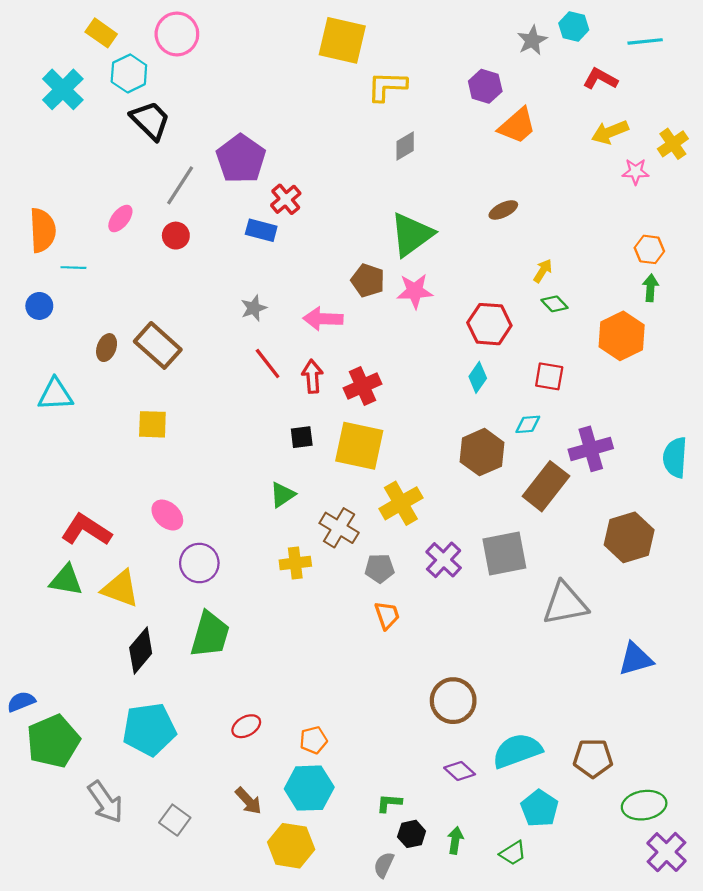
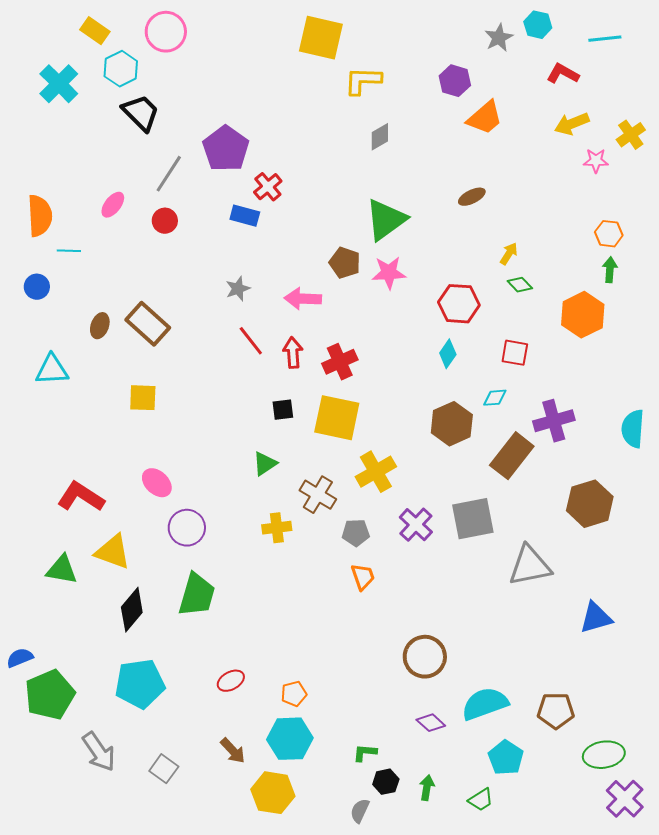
green triangle: (66, 580) -> (62, 570), moved

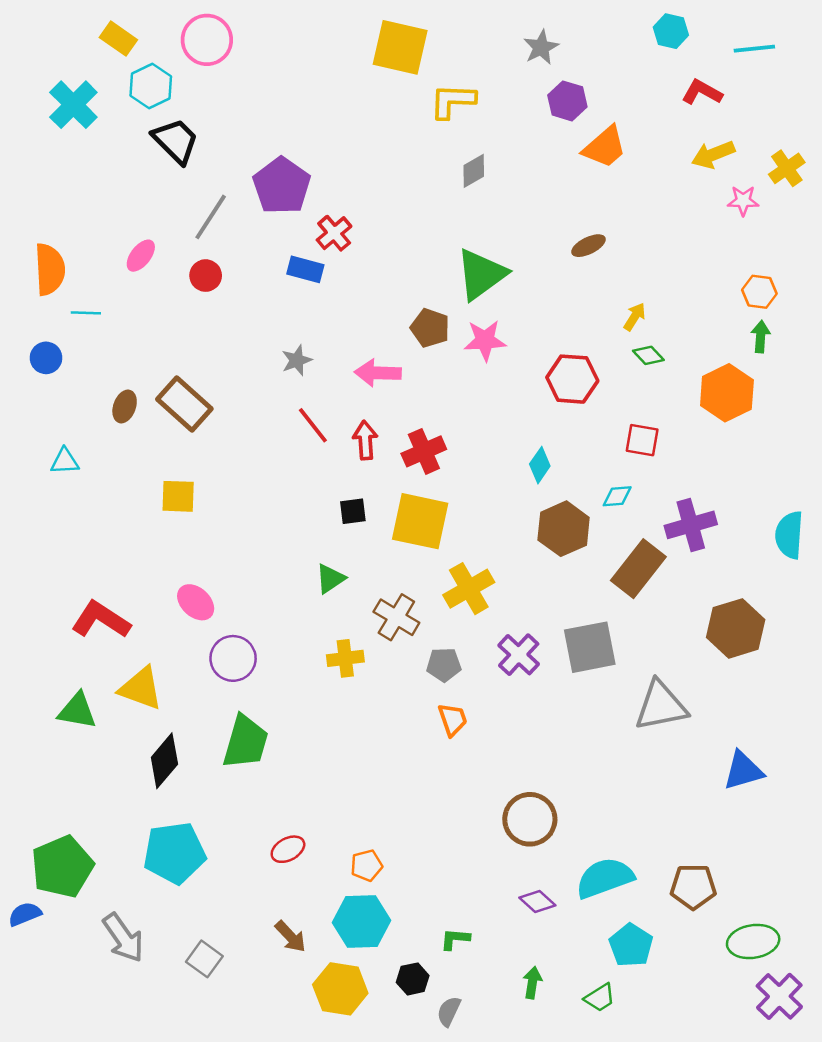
gray star: (499, 38) -> (541, 47), moved
cyan diamond: (448, 354) -> (540, 465), moved
cyan triangle: (52, 370) -> (65, 461), size x0.7
blue semicircle: (20, 658) -> (25, 914), moved
black hexagon: (386, 782) -> (413, 979), moved

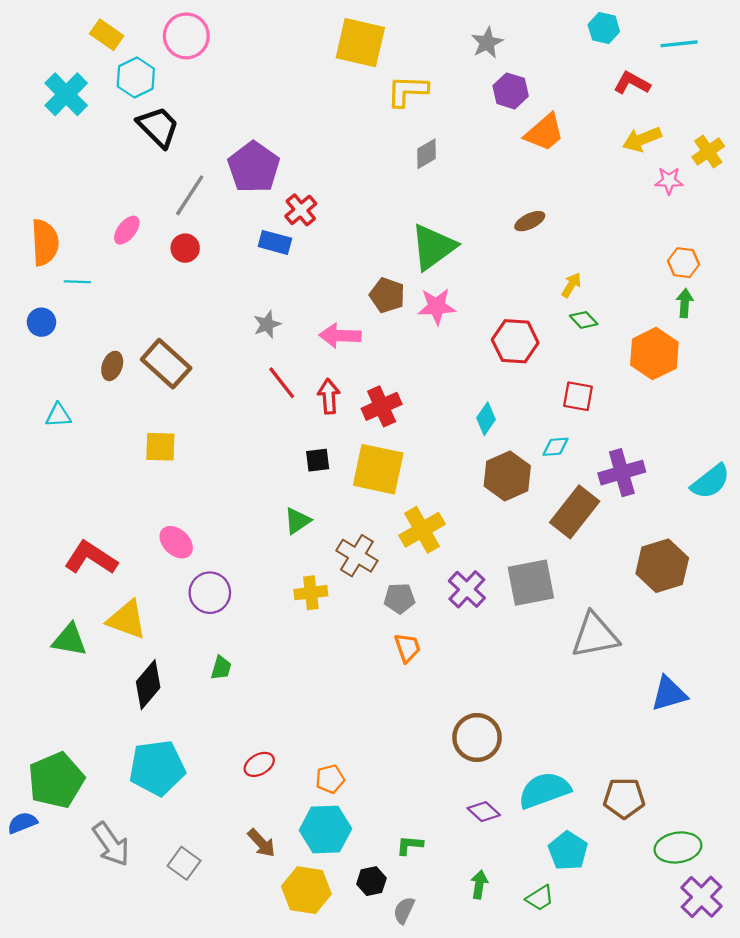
cyan semicircle: (789, 535) -> (710, 482), turned -132
green trapezoid: (246, 742) -> (221, 668), size x0.5

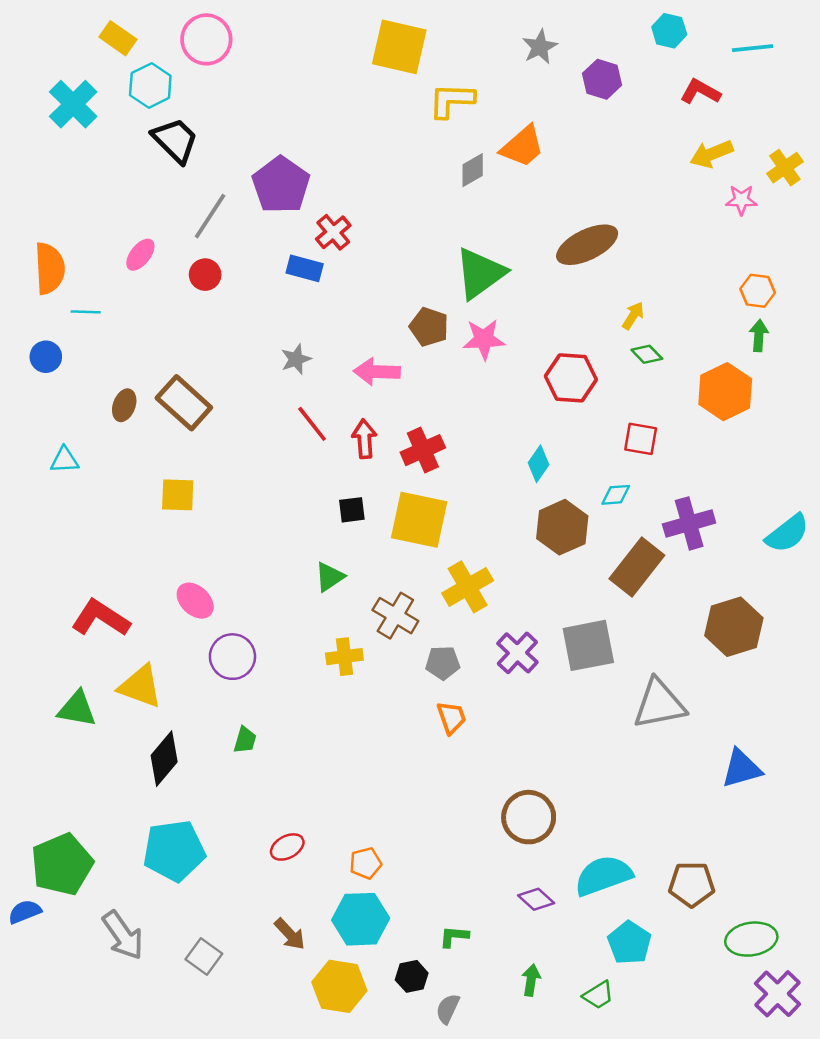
purple hexagon: (511, 91) -> (602, 79), moved
orange trapezoid: (544, 132) -> (522, 146), moved
brown ellipse: (530, 221) -> (587, 245), size x1.8

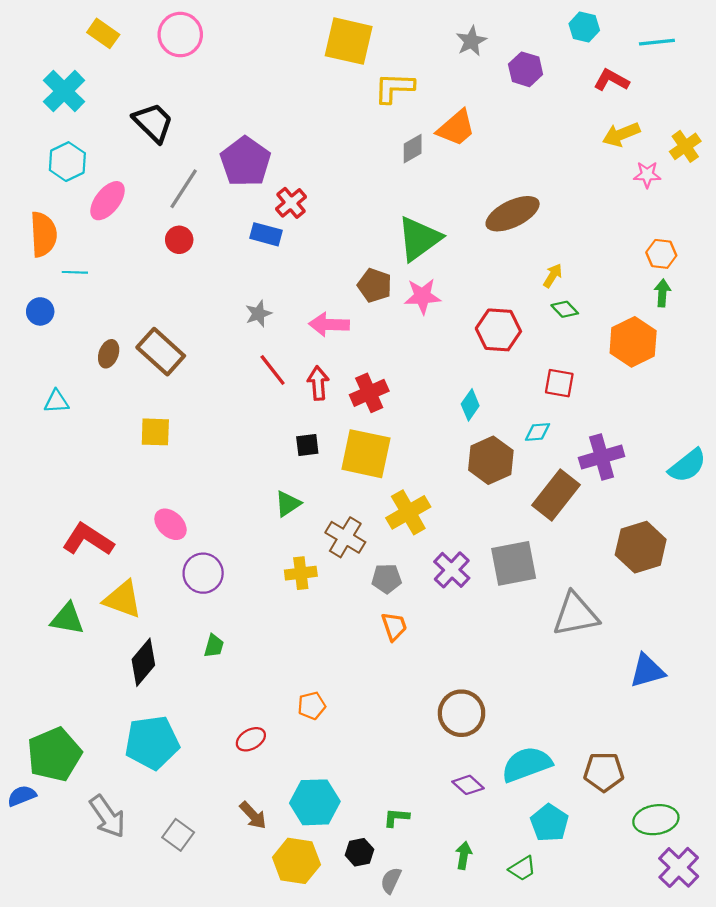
cyan hexagon: (150, 85) -> (67, 162), moved
pink ellipse: (140, 255) -> (108, 201), moved, size x1.4
orange pentagon: (366, 863) -> (312, 706), moved

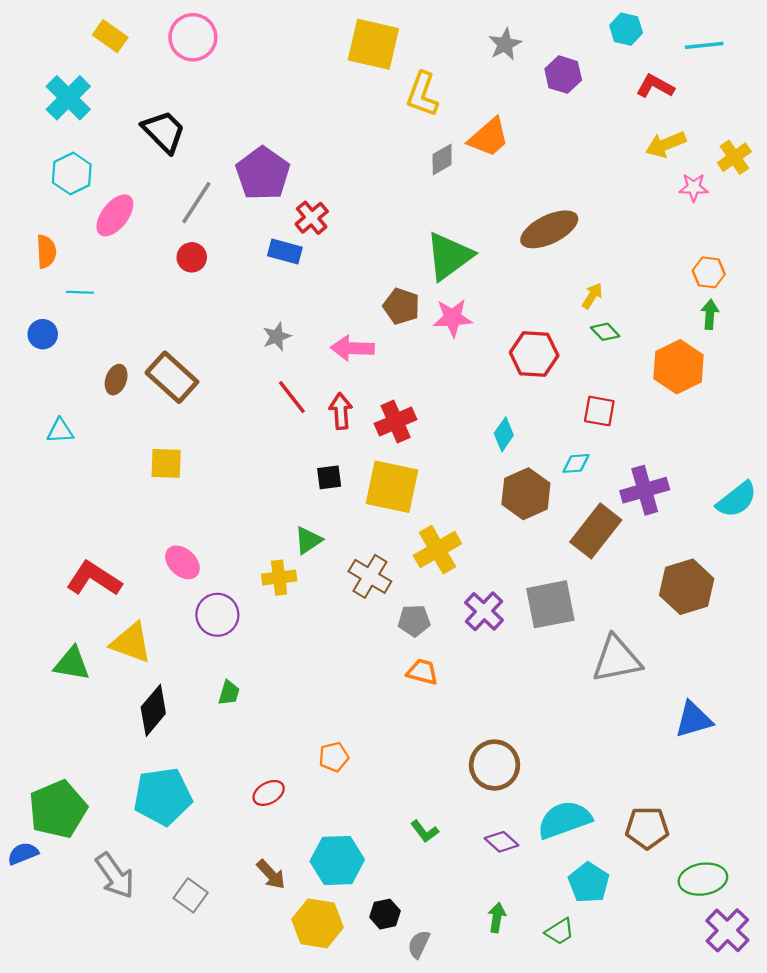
yellow L-shape: (394, 88) -> (422, 94), turned -72
orange semicircle: (43, 234) -> (46, 252), size x0.7
yellow cross: (301, 573) -> (279, 578), moved
orange trapezoid: (394, 626) -> (422, 672), turned -56
green L-shape: (396, 817) -> (425, 831), moved, turned -132

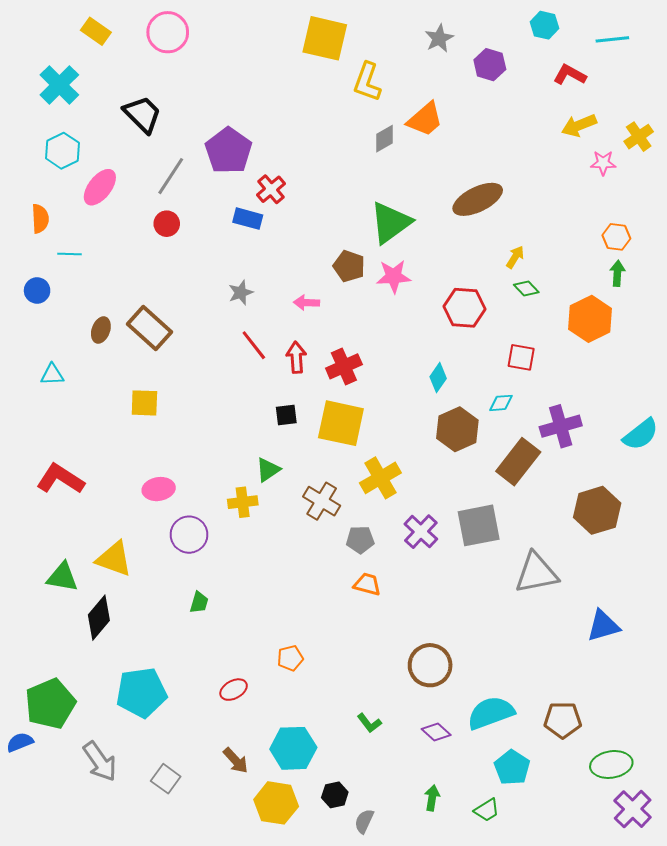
pink arrow: (352, 348) -> (306, 303), size x0.7
pink ellipse: (182, 562) -> (159, 489), turned -52
red L-shape: (94, 579) -> (60, 479), moved
black diamond: (153, 710) -> (99, 618), moved

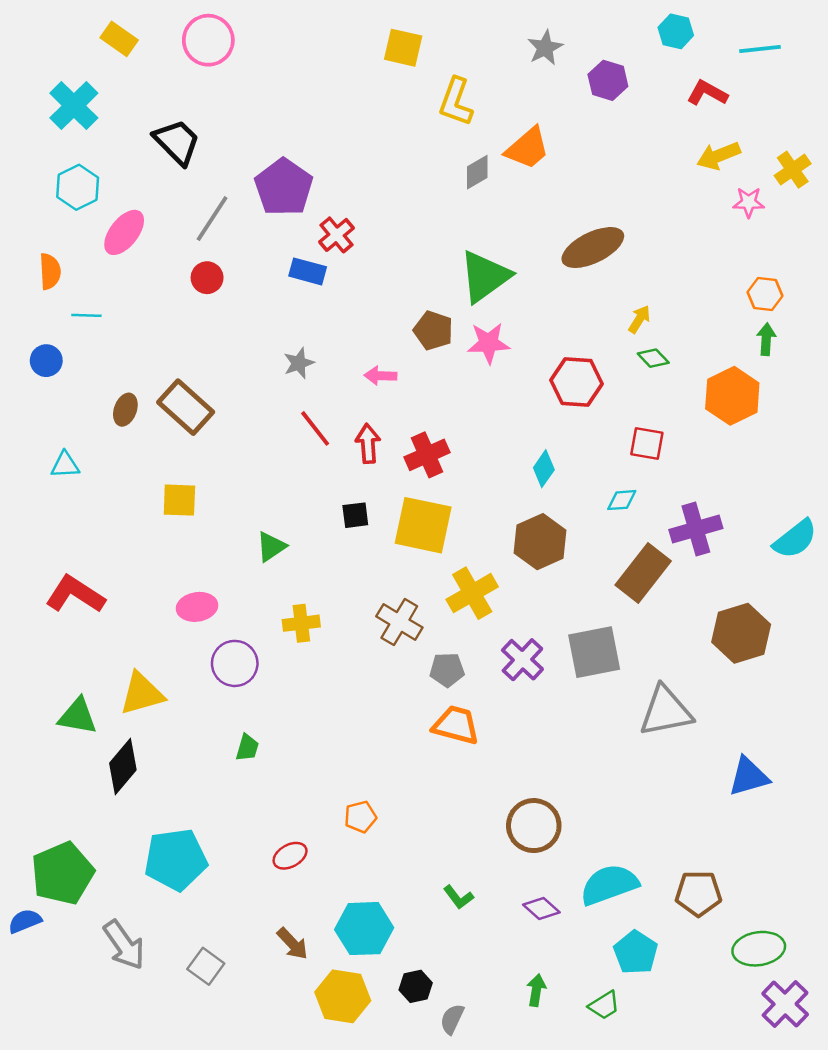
yellow square: (325, 38) -> (403, 48), size x0.7
brown hexagon: (457, 429) -> (540, 542), moved
green triangle: (268, 470) -> (271, 547), moved
yellow triangle: (114, 559) -> (142, 694), turned -36
orange trapezoid: (367, 584) -> (456, 725), size x1.4

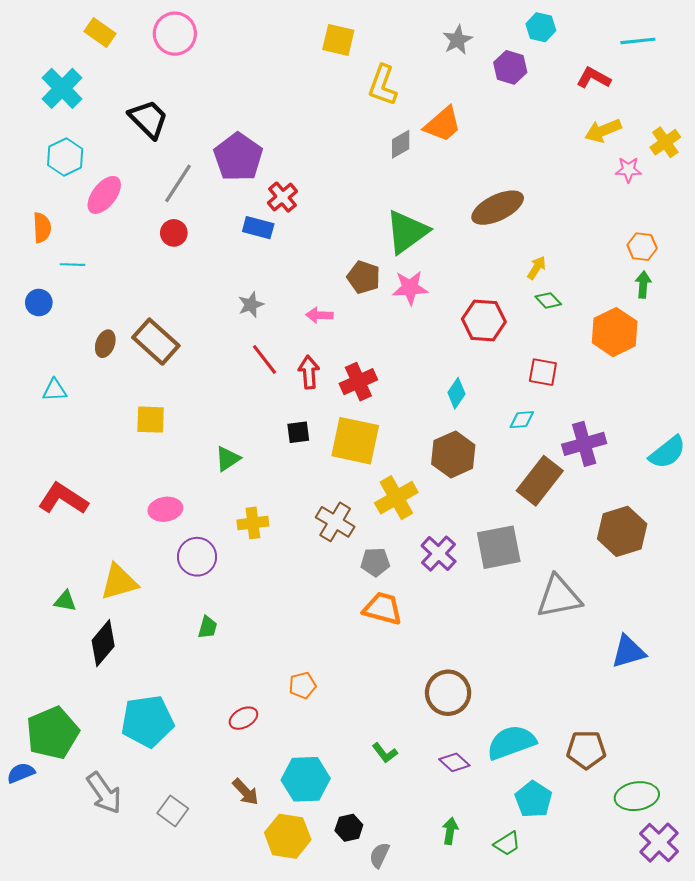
cyan hexagon: (676, 31) -> (541, 27), moved
green triangle: (78, 716) -> (65, 601), size x0.7

